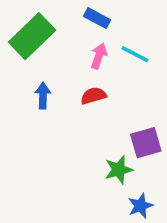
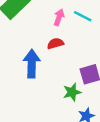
blue arrow: (43, 96) -> (32, 64), moved, size x1.6

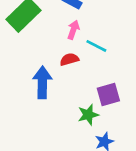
cyan line: (83, 16) -> (96, 46), moved

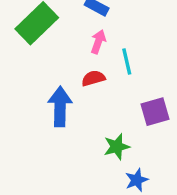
cyan line: (96, 46) -> (127, 62), turned 50
purple square: (108, 94) -> (155, 112), moved

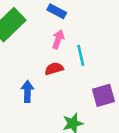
blue arrow: (60, 107) -> (27, 91), size x0.7

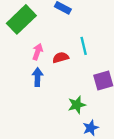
pink arrow: (58, 39) -> (38, 52), moved

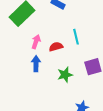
green star: (77, 105) -> (65, 75), moved

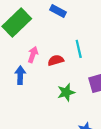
blue arrow: (36, 64) -> (20, 75), moved

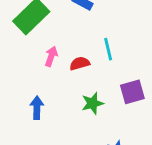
blue arrow: (20, 75) -> (37, 108), moved

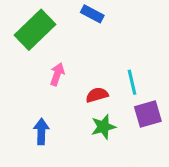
cyan line: (108, 49) -> (132, 82), moved
red semicircle: (80, 63) -> (97, 95), moved

